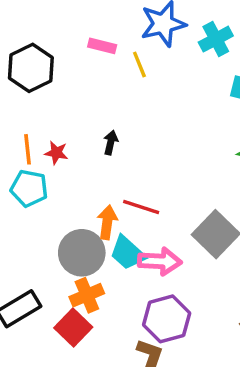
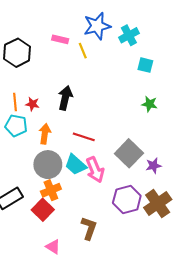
black arrow: (111, 143) -> (65, 98), size x1.6
orange arrow: (107, 222) -> (45, 134), moved
pink arrow: (160, 261) -> (95, 170), turned 65
purple hexagon: (167, 319) -> (127, 199), moved

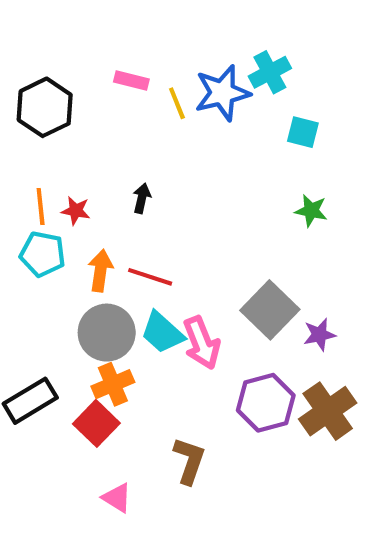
blue star: (97, 26) -> (222, 93), moved
black arrow: (65, 98) -> (142, 198), size x0.6
red line: (84, 137) -> (150, 277), moved

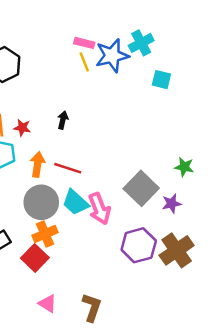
pink rectangle: (131, 80) -> (84, 43), moved
green star: (311, 211) -> (184, 167), moved
brown L-shape: (189, 461) -> (92, 307), moved

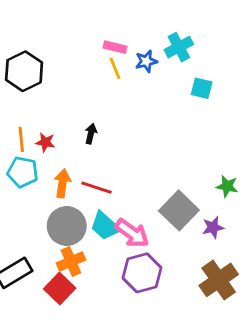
blue star: (112, 56) -> (146, 61), size x0.6
pink arrow: (99, 209) -> (132, 233), turned -32
purple hexagon: (139, 245) -> (142, 273), moved

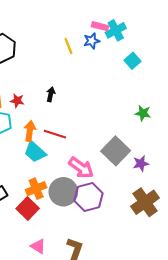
pink rectangle: (115, 47) -> (100, 26), moved
cyan square: (202, 88) -> (132, 61), turned 35
green star: (227, 186) -> (143, 113), moved
gray circle: (67, 226) -> (63, 192), moved
cyan trapezoid: (105, 226) -> (35, 152), moved

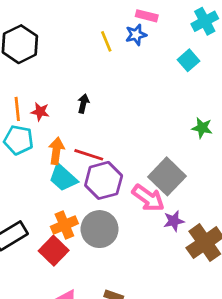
cyan cross: (116, 30) -> (205, 21), moved
purple star: (141, 163) -> (174, 221), moved
pink arrow: (81, 168) -> (148, 198), moved
purple hexagon: (88, 197) -> (104, 180), moved

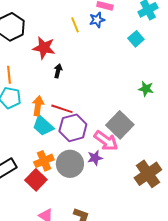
red star: (40, 112) -> (44, 48), moved, size x1.6
purple star: (174, 221) -> (95, 158), moved

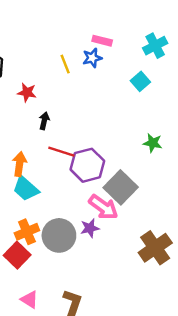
red star: (44, 48) -> (27, 92), size x0.7
red line: (62, 109) -> (61, 152), moved
purple hexagon: (73, 128) -> (87, 165), moved

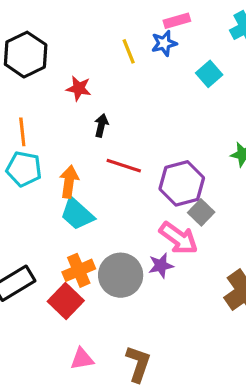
pink rectangle: (102, 41) -> (177, 21), turned -30
cyan square: (140, 81) -> (209, 74), moved
purple hexagon: (87, 165) -> (182, 183), moved
gray square: (121, 187) -> (201, 212), size x0.6
pink triangle: (29, 300) -> (82, 359), turned -42

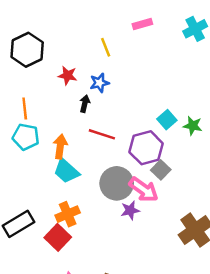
blue star: (164, 43) -> (99, 83), moved
cyan square: (209, 74) -> (167, 120), moved
gray circle: (121, 275) -> (117, 183), moved

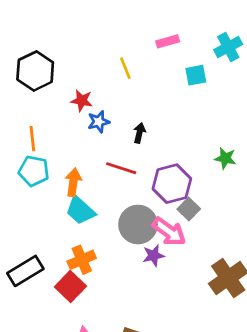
blue star: (99, 83) -> (99, 122), moved
black arrow: (85, 104) -> (139, 133), moved
cyan square: (167, 120) -> (196, 75), moved, turned 30

